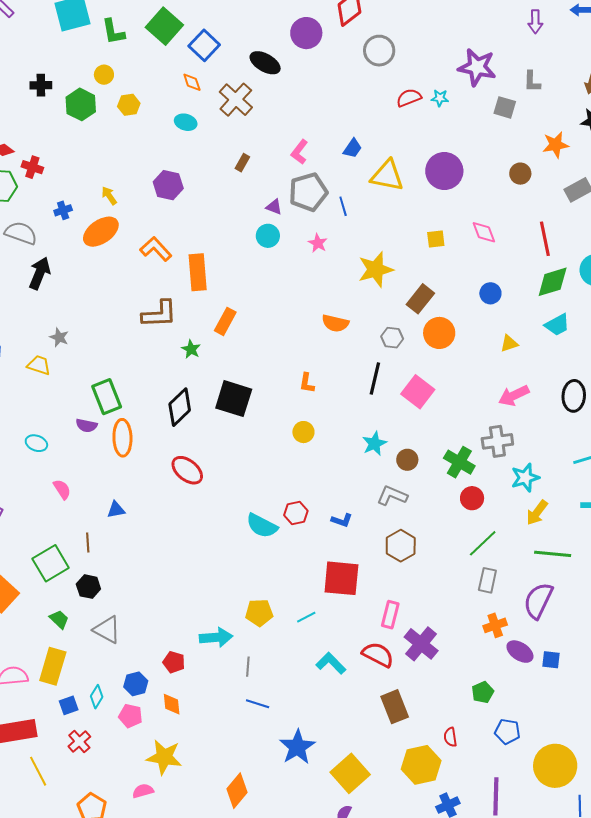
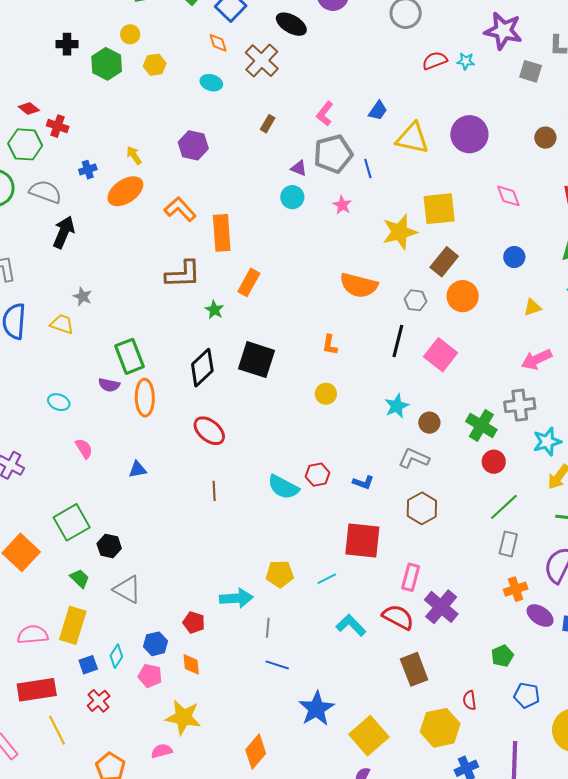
yellow square: (436, 239) -> (439, 209), moved, size x1.8
orange semicircle: (335, 323) -> (359, 285), size x1.4
brown line: (88, 543) -> (214, 491), moved

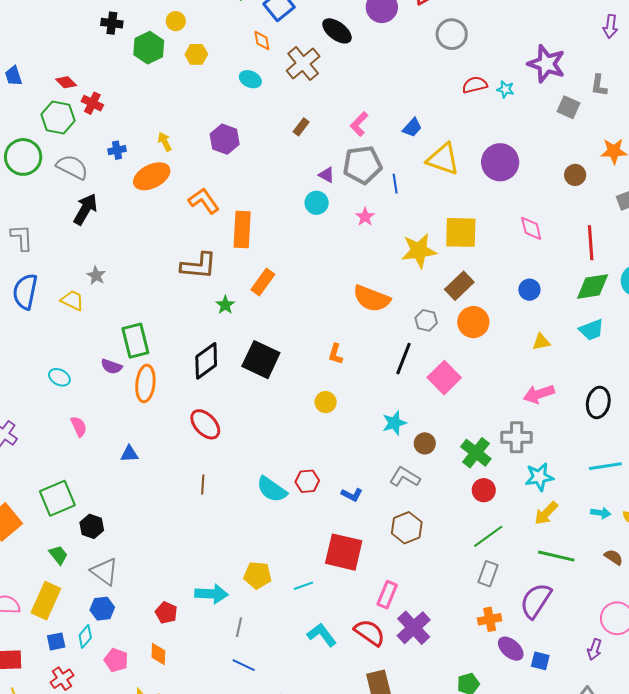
blue hexagon: (156, 644) -> (102, 609), moved

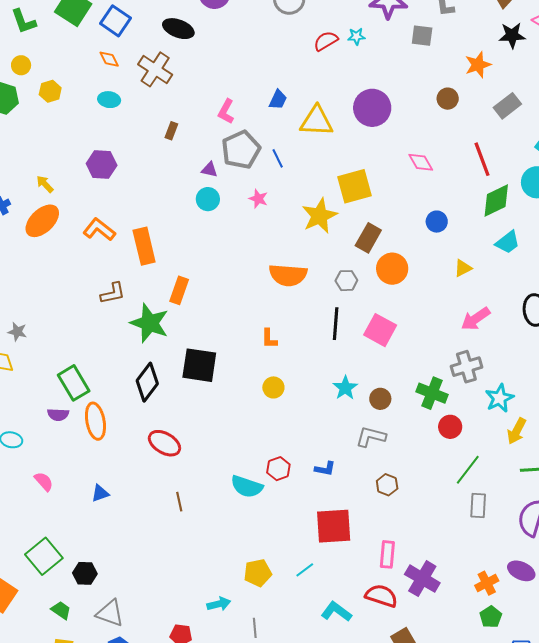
brown L-shape: (199, 266) -> (113, 293), size x0.7
green star: (225, 305) -> (150, 323), size x2.0
brown hexagon: (407, 528) -> (387, 485), size x0.7
cyan arrow: (211, 594) -> (219, 604), size x0.7
orange cross: (490, 619) -> (487, 583), moved

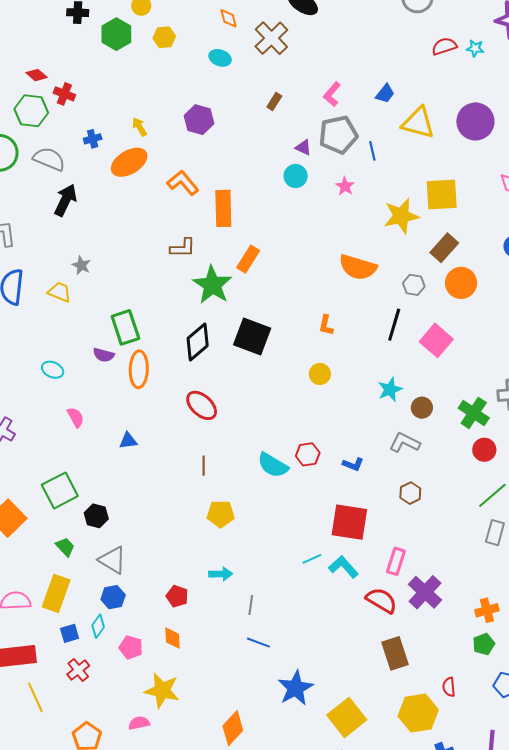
yellow pentagon: (258, 573) -> (221, 514), moved
cyan L-shape: (336, 612) -> (343, 567), moved

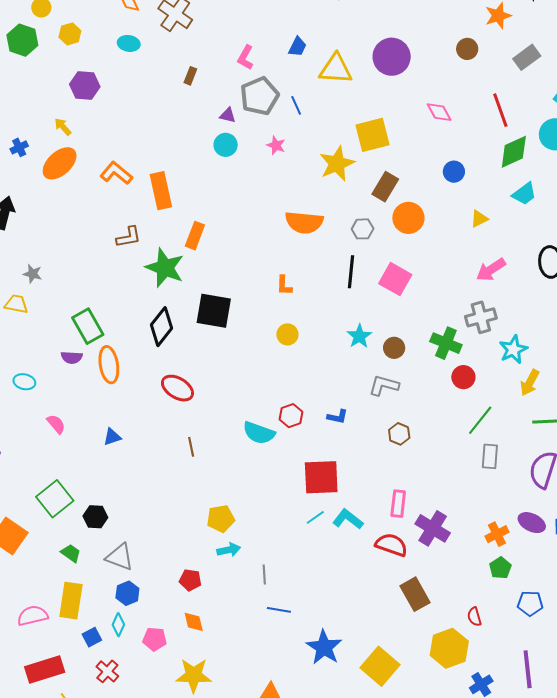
purple hexagon: (199, 120) -> (85, 85), moved
yellow pentagon: (221, 514) -> (221, 519), moved
red square: (349, 522) -> (321, 477), moved

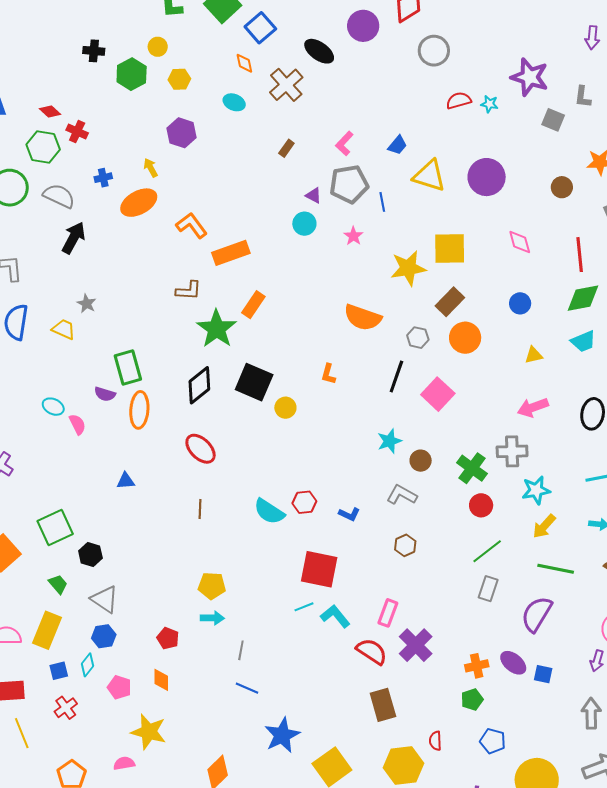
orange rectangle: (161, 191) -> (231, 253), turned 69
yellow circle: (287, 334) -> (285, 408), moved
pink semicircle: (56, 424) -> (77, 424), moved

